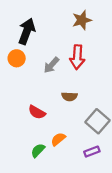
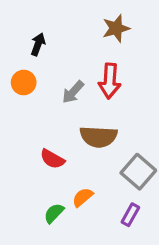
black arrow: (27, 31) -> (38, 44), size x0.6
brown semicircle: (69, 96) -> (99, 137), size x1.6
purple rectangle: (92, 152) -> (130, 215), turned -40

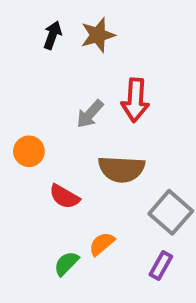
brown star: (116, 28) -> (98, 35), moved
black arrow: (38, 44) -> (53, 35), moved
orange circle: (24, 83) -> (29, 151), moved

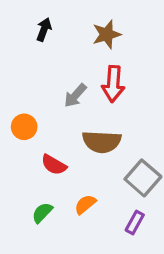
brown star: (98, 35) -> (107, 34), moved
green semicircle: (66, 264) -> (42, 213), moved

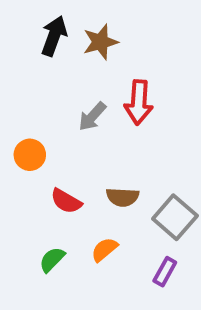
black arrow: (44, 29) -> (54, 36), size x1.4
brown star: (107, 34) -> (100, 42), moved
brown semicircle: (102, 142) -> (123, 197), moved, size x0.7

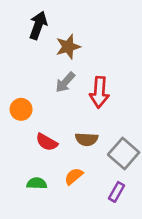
brown star: (100, 42) -> (68, 47), moved
red arrow: (139, 102) -> (99, 92), moved
green semicircle: (52, 260) -> (37, 183), turned 48

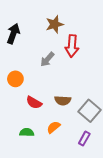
black arrow: (38, 25) -> (13, 34), moved
brown star: (68, 47) -> (55, 24), moved
red arrow: (99, 92) -> (72, 46), moved

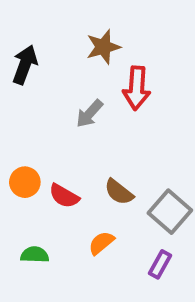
orange circle: (15, 79) -> (25, 182), moved
brown semicircle: (63, 100) -> (119, 192), turned 35
green semicircle: (27, 132) -> (35, 255), moved

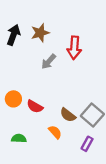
brown star: (103, 47) -> (40, 33), moved
brown semicircle: (119, 192) -> (68, 115), moved
orange semicircle: (101, 243) -> (55, 132), turned 88

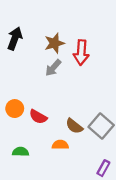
brown star: (40, 33) -> (54, 43), moved
orange semicircle: (55, 132) -> (60, 145), turned -48
purple rectangle: (87, 144) -> (103, 168), moved

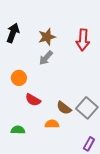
red arrow: (81, 53) -> (83, 40), moved
orange circle: (15, 109) -> (19, 78), moved

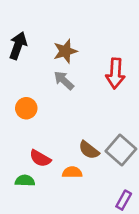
red arrow: (83, 40) -> (115, 73), moved
gray arrow: (46, 58) -> (64, 80), turned 91
red semicircle: (33, 100) -> (40, 158), moved

